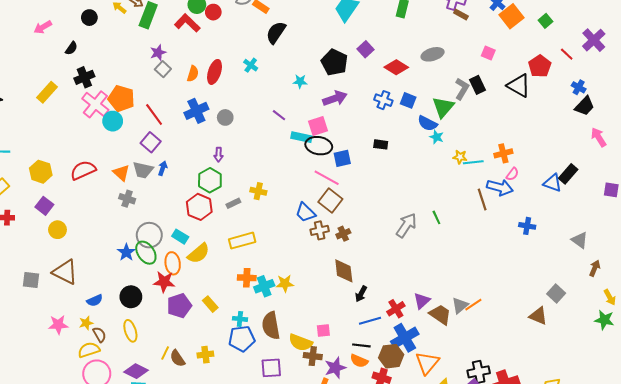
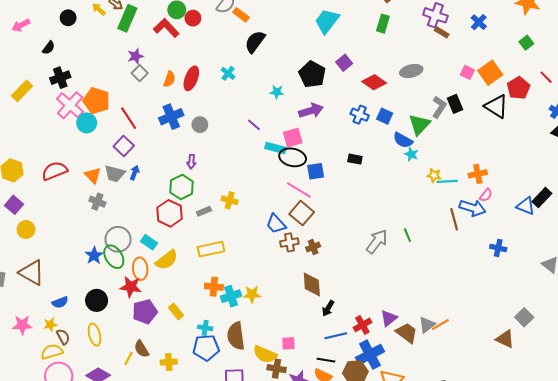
orange square: (511, 16) -> (490, 73), moved
brown semicircle: (177, 358) -> (141, 349), moved

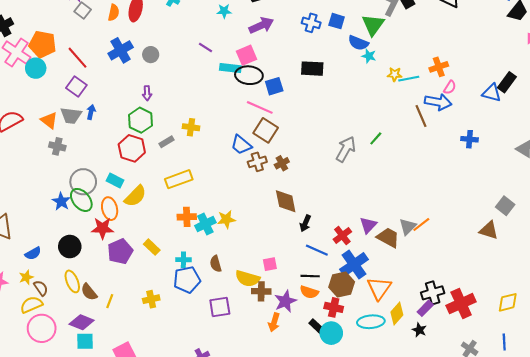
black rectangle: (355, 159) -> (312, 69), size x1.5
green line: (407, 235) -> (376, 138), turned 72
brown semicircle: (236, 336) -> (216, 264), size x0.6
blue line: (336, 336) -> (317, 250), turned 45
brown semicircle: (141, 349) -> (89, 292), moved

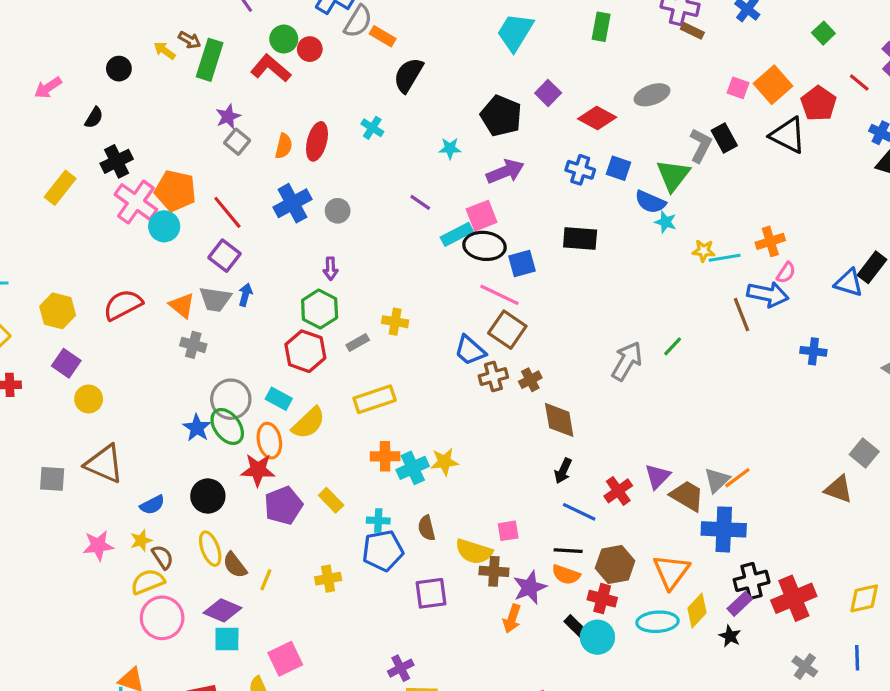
cyan rectangle: (230, 68) -> (457, 234), turned -36
brown diamond: (286, 201) -> (559, 420), moved
blue cross: (354, 264) -> (724, 529), moved, turned 36

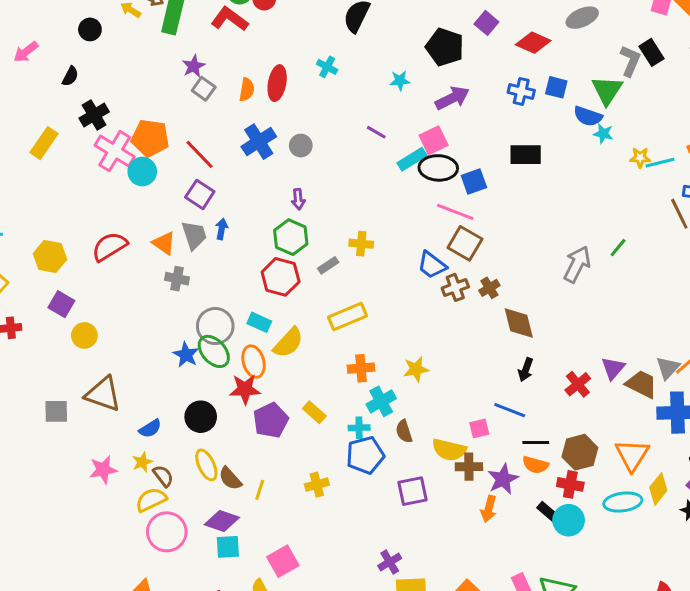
gray trapezoid: (215, 299) -> (194, 235), turned -112
cyan cross: (413, 468) -> (381, 401), moved
blue line: (579, 512) -> (510, 410), moved

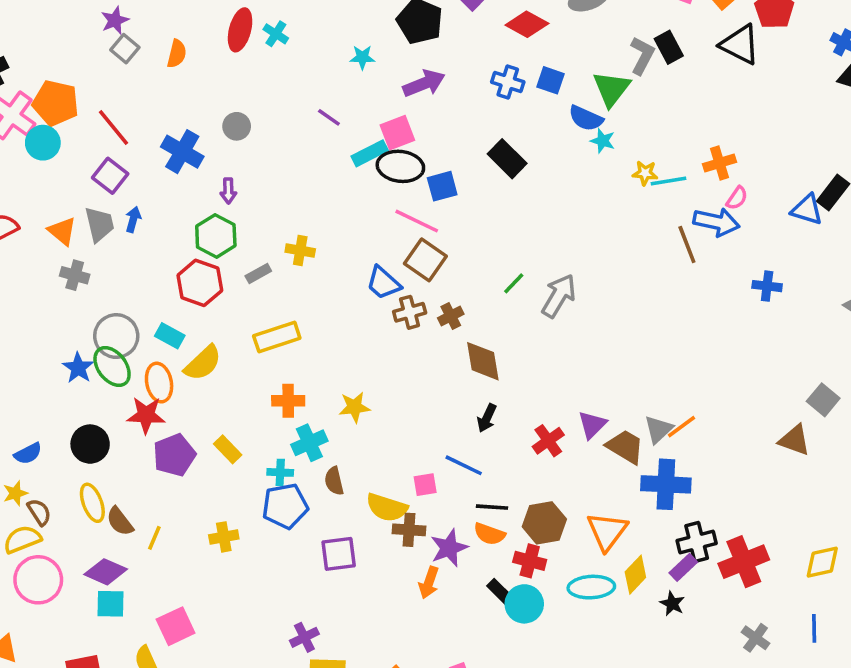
red ellipse: (277, 83) -> (240, 30), moved
blue cross: (259, 142) -> (182, 152), moved, turned -32
black rectangle: (526, 155) -> (507, 159), turned 40
green line: (618, 248) -> (514, 283), moved

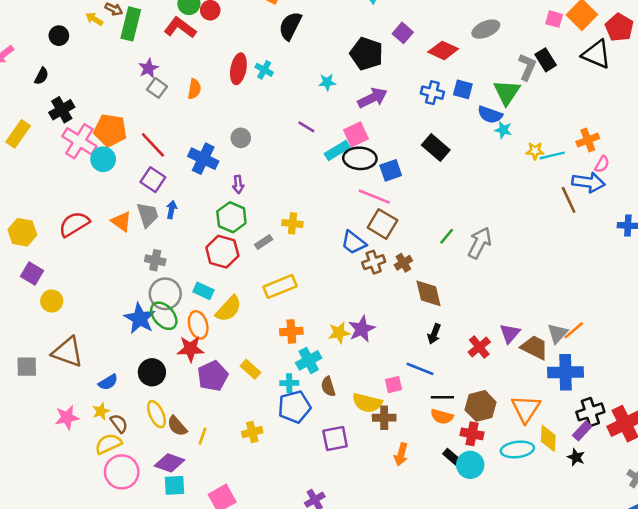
gray cross: (75, 275) -> (155, 260), moved
blue star: (78, 368) -> (140, 318), size x1.4
purple star: (449, 548) -> (362, 329), moved
yellow diamond: (635, 575) -> (548, 438), turned -36

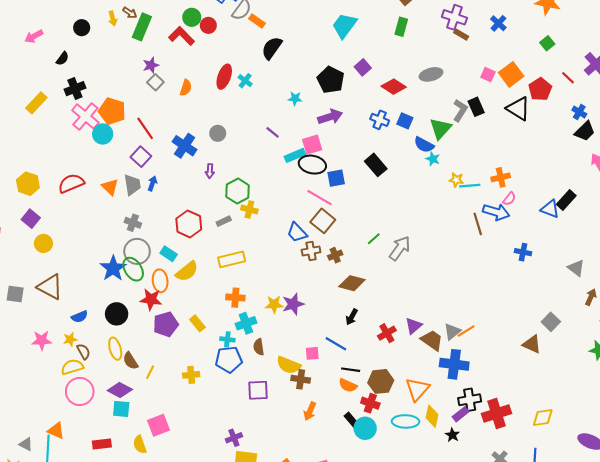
yellow arrow: (94, 19) -> (113, 18), turned -144
green hexagon: (231, 217) -> (238, 191), moved
brown diamond: (428, 293) -> (352, 283), turned -70

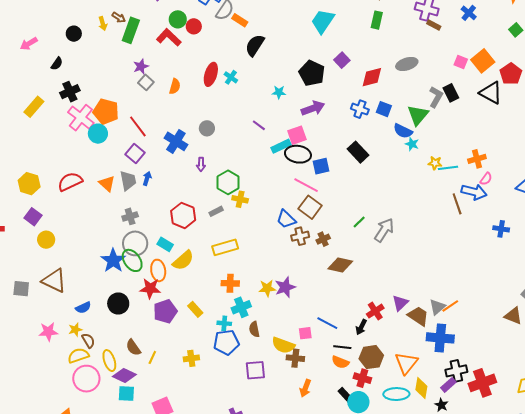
red diamond: (394, 87) -> (372, 77), turned -45
gray cross: (133, 223) -> (130, 216), turned -35
black arrow: (352, 317) -> (361, 327), moved
yellow ellipse: (115, 349) -> (109, 361), moved

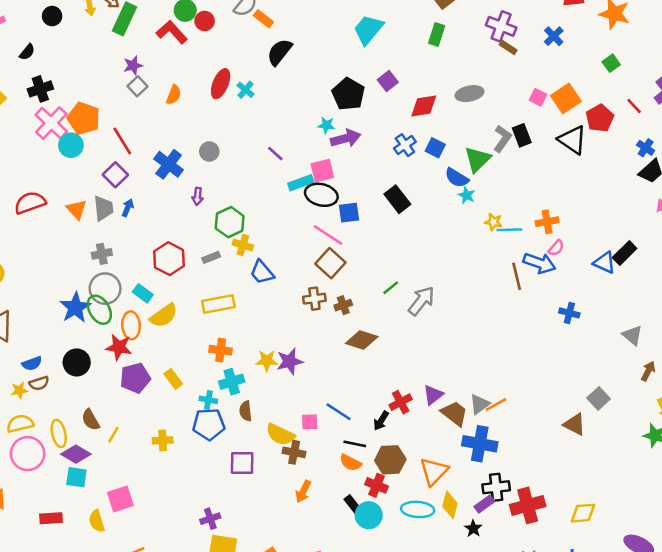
cyan star: (279, 92) -> (326, 125), moved
blue cross: (360, 109) -> (405, 145), turned 30
blue trapezoid: (286, 219) -> (262, 272), moved
brown semicircle: (88, 341) -> (39, 383), moved, turned 98

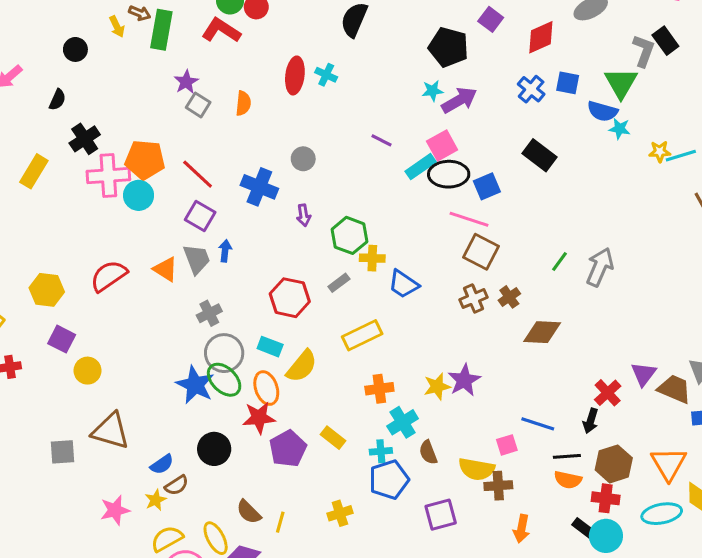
pink cross: (51, 123) -> (108, 176), turned -32

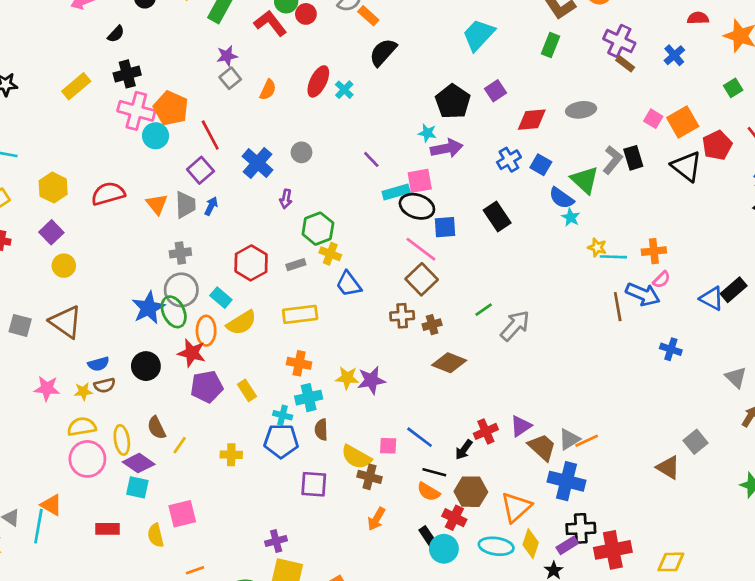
green triangle: (621, 83) -> (585, 180), turned -36

